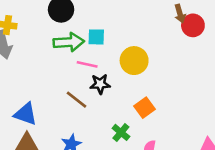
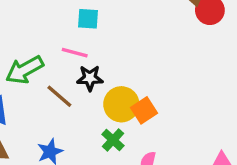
green arrow: (69, 42) -> (25, 70), moved, turned 152
yellow circle: (134, 61) -> (121, 104), moved

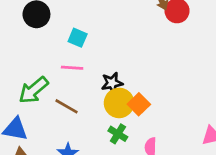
cyan square: (88, 19) -> (78, 38), turned 30
black star: (90, 78) -> (112, 83), moved

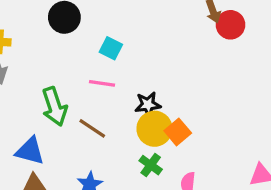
green arrow: (33, 90) -> (55, 107), turned -72

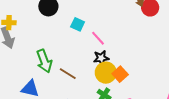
pink line: (102, 83) -> (98, 38), moved, turned 42

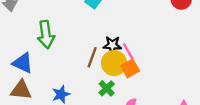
pink line: (98, 38) -> (128, 52), moved
brown line: (68, 74) -> (92, 57), moved, turned 66

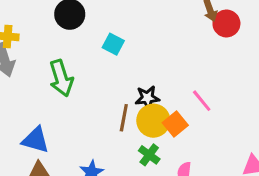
green arrow: (46, 35) -> (61, 78), moved
pink line: (128, 52) -> (202, 101), moved

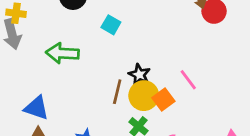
green arrow: (61, 78) -> (62, 53), turned 108
black star: (147, 98) -> (139, 75), turned 30

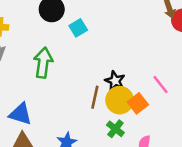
cyan square: (111, 25) -> (78, 28), moved, turned 30
green arrow: (62, 53) -> (43, 63), turned 96

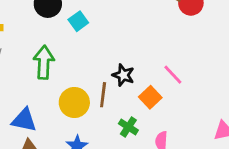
yellow circle: (120, 100) -> (74, 102), moved

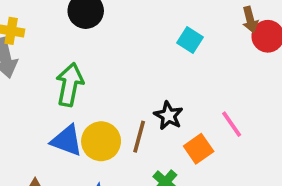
cyan square: (78, 21) -> (190, 40), moved, turned -30
blue triangle: (24, 120) -> (67, 141), moved

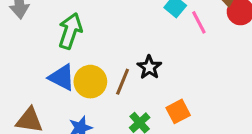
pink line: (232, 124) -> (199, 22), moved
orange square: (199, 149) -> (178, 111), moved

